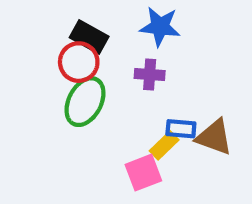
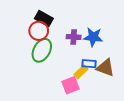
blue star: (160, 27) -> (93, 37), moved

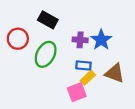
red circle: (39, 31) -> (18, 39), moved
blue star: (93, 37) -> (101, 40), turned 30
blue rectangle: (89, 64) -> (83, 65), moved

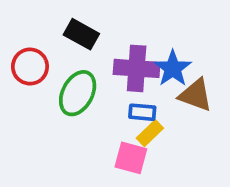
purple cross: (80, 40) -> (137, 68), size x1.6
brown triangle: (115, 73) -> (196, 95), moved
pink square: (77, 92) -> (131, 158), turned 36

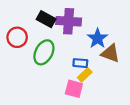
purple cross: (137, 68) -> (69, 21), moved

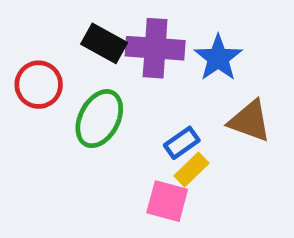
blue star: (98, 38) -> (218, 58), moved
blue rectangle: (80, 63) -> (182, 143), turned -40

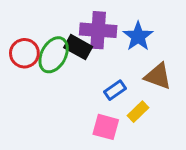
black rectangle: (104, 43) -> (78, 47), moved
green ellipse: (99, 119) -> (54, 55), moved
yellow rectangle: (191, 170) -> (138, 112), moved

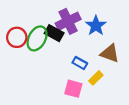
purple cross: (98, 30) -> (68, 21), turned -30
blue rectangle: (115, 90) -> (80, 63), turned 64

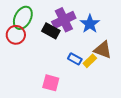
green ellipse: (37, 38) -> (23, 18), moved
yellow rectangle: (96, 78) -> (90, 61), moved
pink square: (73, 89) -> (51, 83), moved

